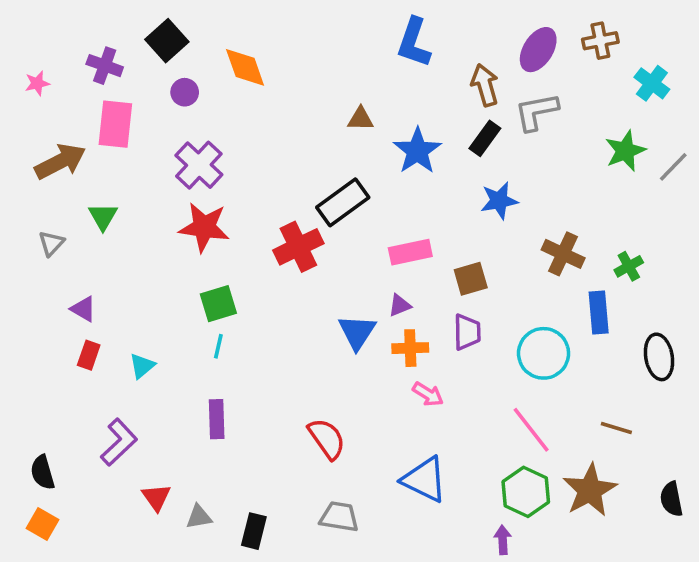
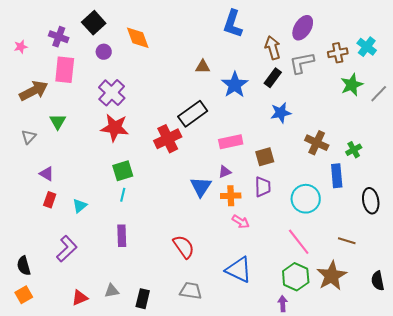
brown cross: (600, 41) -> (338, 53), moved
red triangle: (156, 497) -> (80, 298), moved, turned 42
orange square: (43, 524) -> (24, 295), turned 30

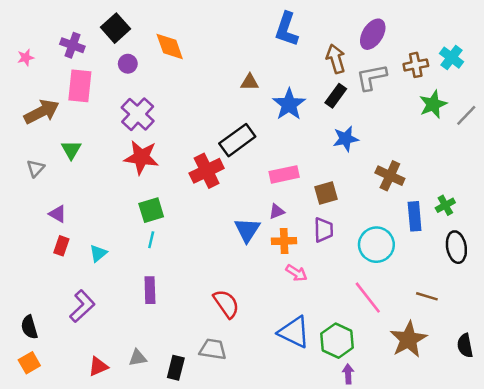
green cross: (354, 150) -> (445, 205), moved
green hexagon: (296, 277) -> (337, 341), moved
gray trapezoid: (191, 291) -> (213, 349), moved

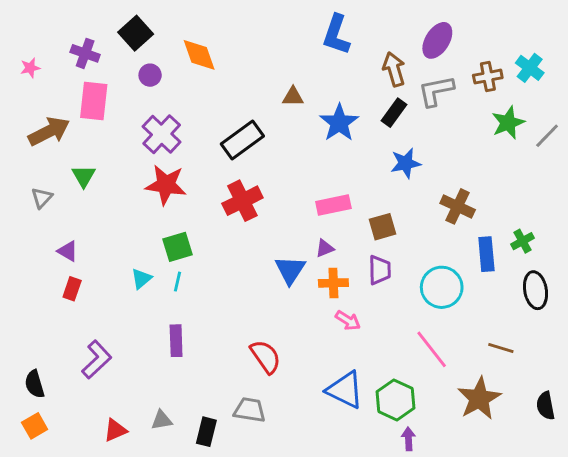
black rectangle: (237, 140) -> (242, 140), moved
cyan triangle: (98, 253) -> (141, 279), moved

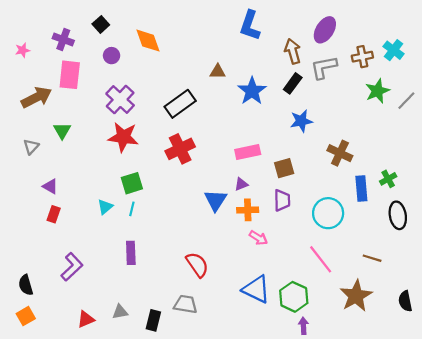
black square: (136, 33) -> (101, 24), size x0.7

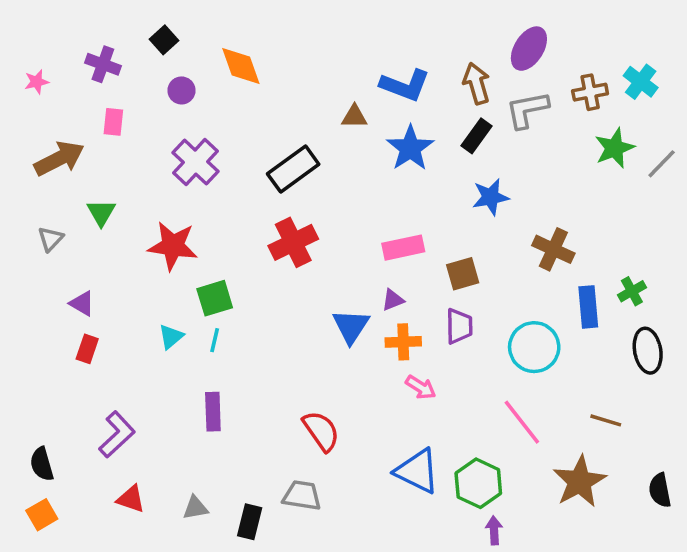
blue L-shape: (250, 26) -> (405, 85), moved, turned -88
pink rectangle: (70, 75) -> (113, 122), size x0.6
red star: (123, 137) -> (173, 246), moved
red triangle: (86, 319) -> (131, 499), moved, turned 42

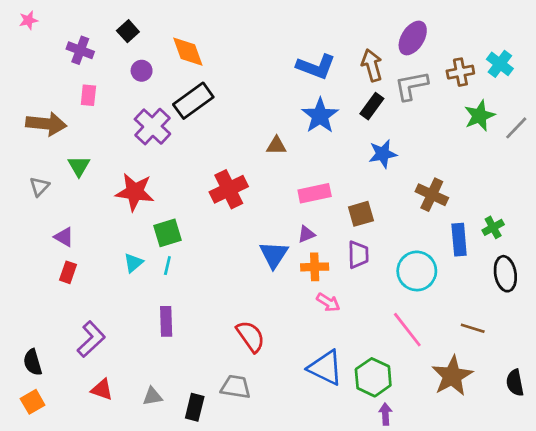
pink star: (37, 82) -> (28, 20), moved
brown triangle: (354, 117) -> (276, 146), moved
brown arrow: (59, 159) -> (46, 124), turned 33
black rectangle: (293, 169) -> (193, 101), moved

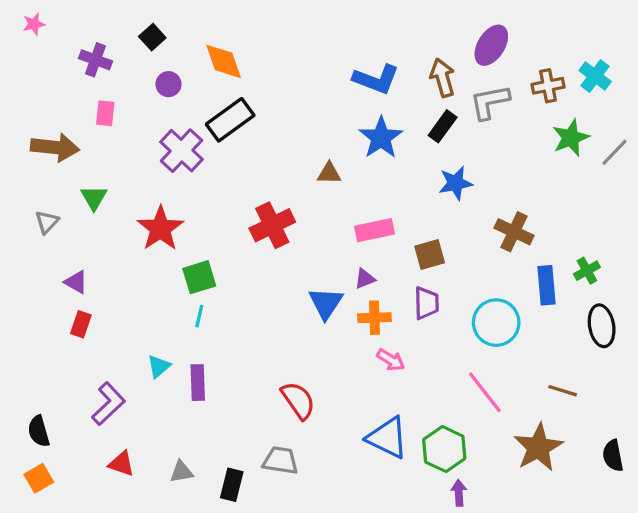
red star: (135, 192) -> (160, 228), turned 30
cyan triangle: (133, 263) -> (159, 366), moved

